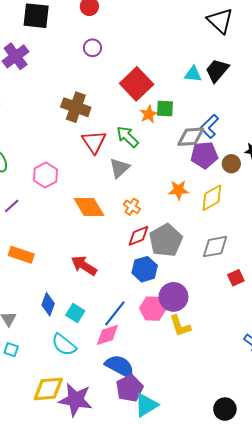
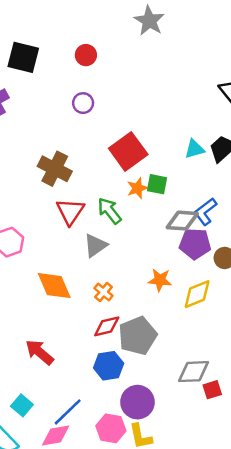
cyan triangle: (193, 74) -> (195, 149), turned -30
gray diamond: (215, 247) -> (193, 372), moved
pink hexagon: (153, 309) -> (111, 428), moved

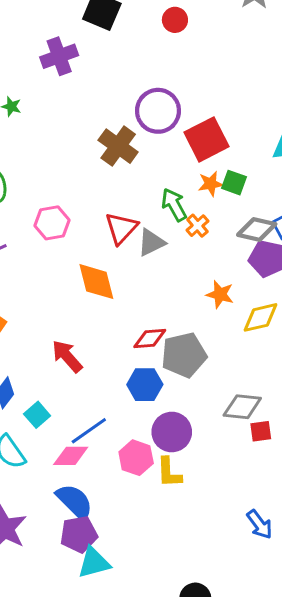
purple circle: (83, 103) -> (158, 111), moved, size x1.8
red triangle: (70, 211) -> (121, 228), moved
orange cross: (104, 292) -> (197, 226), moved

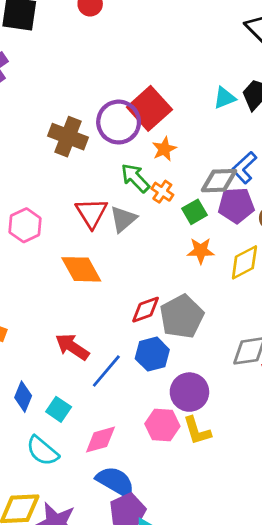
purple circle: (158, 111) -> (119, 122), moved
green square: (234, 183) -> (195, 212), moved, turned -35
blue line: (89, 431) -> (106, 371), moved

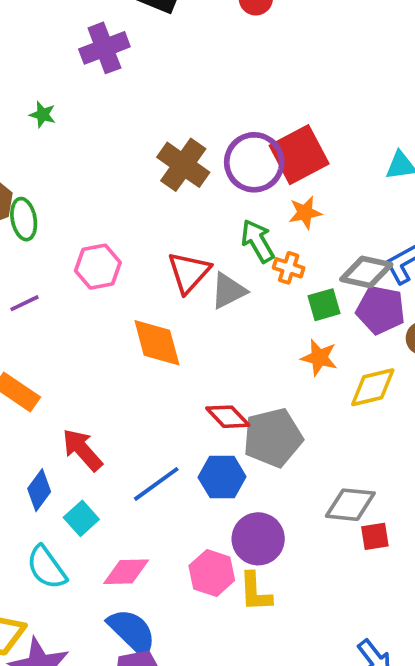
orange cross: (162, 192) -> (289, 268), turned -30
red diamond: (146, 310) -> (228, 417), turned 52
red arrow: (72, 347) -> (82, 450), moved

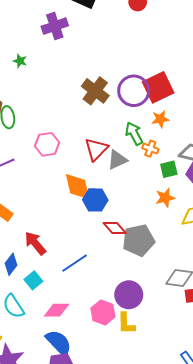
orange star: (319, 358) -> (165, 198), turned -30
blue hexagon: (222, 477) -> (95, 200), moved

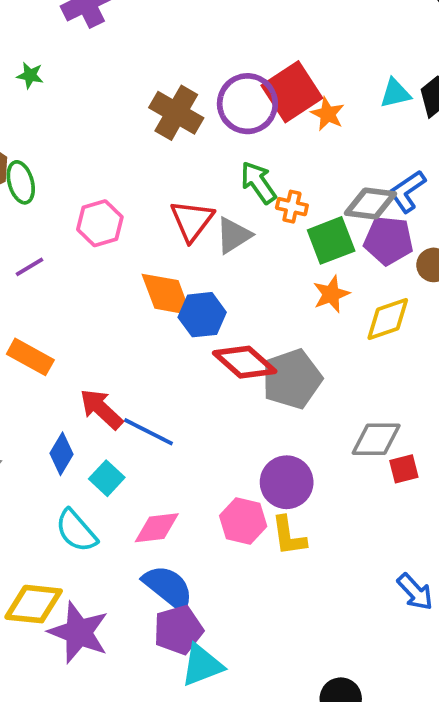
orange star: (160, 119) -> (328, 114), moved, turned -30
green square: (169, 169) -> (331, 240), size x1.4
red diamond: (115, 228) -> (245, 362), size x1.4
blue line: (75, 263) -> (148, 432), moved, turned 68

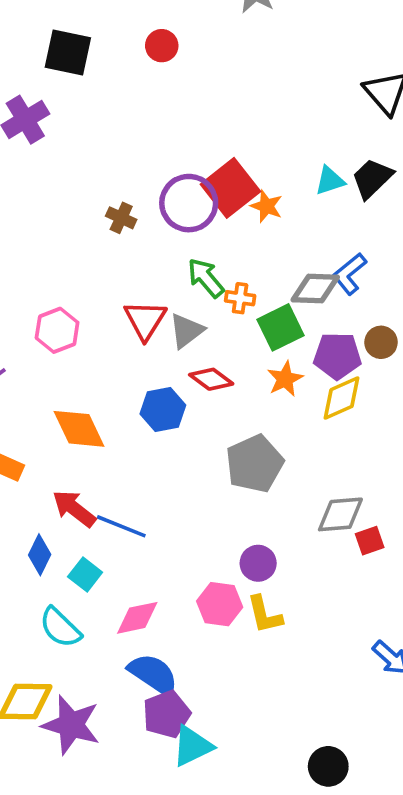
brown cross: (176, 113) -> (121, 218), size x0.6
purple pentagon: (388, 240) -> (337, 356), moved
orange diamond: (166, 294) -> (79, 429), moved
red diamond: (245, 362) -> (211, 379), moved, size x0.7
purple circle: (287, 482) -> (258, 563), size x0.7

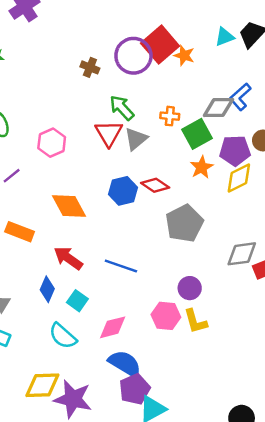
green arrow: (206, 278) -> (122, 108), moved
red diamond: (211, 379) -> (155, 185), moved
blue line: (121, 526) -> (121, 266), moved

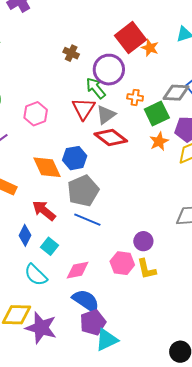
purple circle: (133, 56) -> (109, 70), moved
red diamond: (155, 185) -> (111, 137), moved, size x1.4
blue hexagon: (123, 191) -> (75, 158), moved
gray pentagon: (184, 223) -> (83, 191), moved

